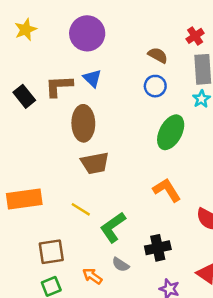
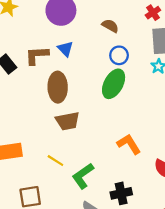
brown semicircle: (158, 55) -> (110, 26), moved
green ellipse: (171, 132) -> (114, 84), moved

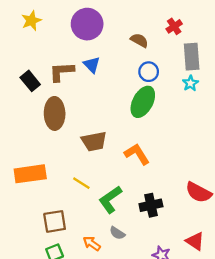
red cross: (153, 13) -> (174, 26), moved
brown ellipse: (58, 87) -> (55, 113), moved
orange L-shape: (129, 144) -> (137, 154), moved
black cross: (121, 193) -> (151, 205), moved

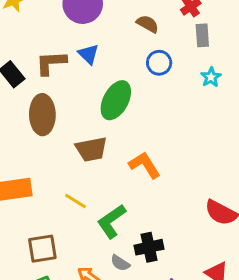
gray rectangle: (192, 57) -> (202, 35), moved, size x0.7
green ellipse: (143, 102) -> (116, 100), moved
black cross: (151, 205) -> (149, 247), moved

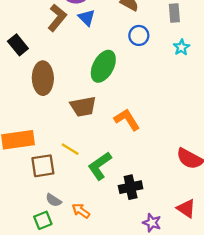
blue triangle: (88, 54) -> (87, 18), moved
brown L-shape: (51, 63) -> (57, 18), moved, turned 132
brown square: (42, 249) -> (43, 166), moved
gray semicircle: (120, 263) -> (54, 200), moved

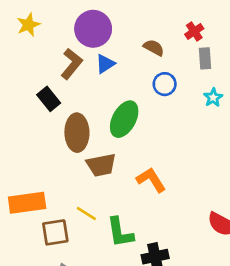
blue triangle: (87, 18) -> (105, 64), turned 42
black rectangle: (18, 45) -> (49, 99), moved
brown ellipse: (43, 78) -> (77, 133), moved
green L-shape: (100, 166) -> (120, 232), turned -64

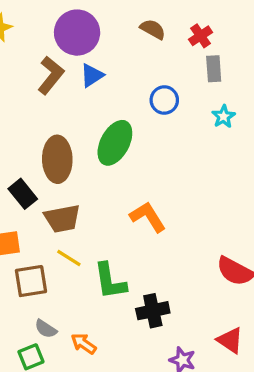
brown semicircle: (154, 48) -> (153, 29), moved
black rectangle: (49, 99) -> (23, 194), moved
brown trapezoid: (101, 165) -> (62, 219), moved

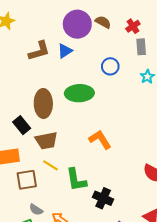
purple circle: (77, 33) -> (77, 24), moved
brown L-shape: (51, 75) -> (39, 51), turned 35
green ellipse: (115, 143) -> (79, 93), turned 60
black cross: (153, 311) -> (103, 198), turned 36

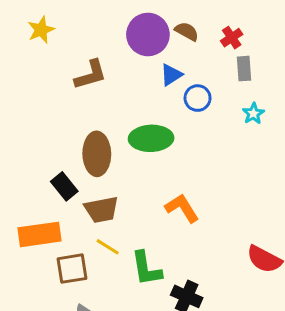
blue triangle: (65, 51) -> (171, 75), moved

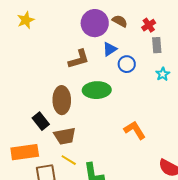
brown L-shape: (91, 75) -> (79, 59), moved
orange L-shape: (182, 208) -> (135, 130), moved

